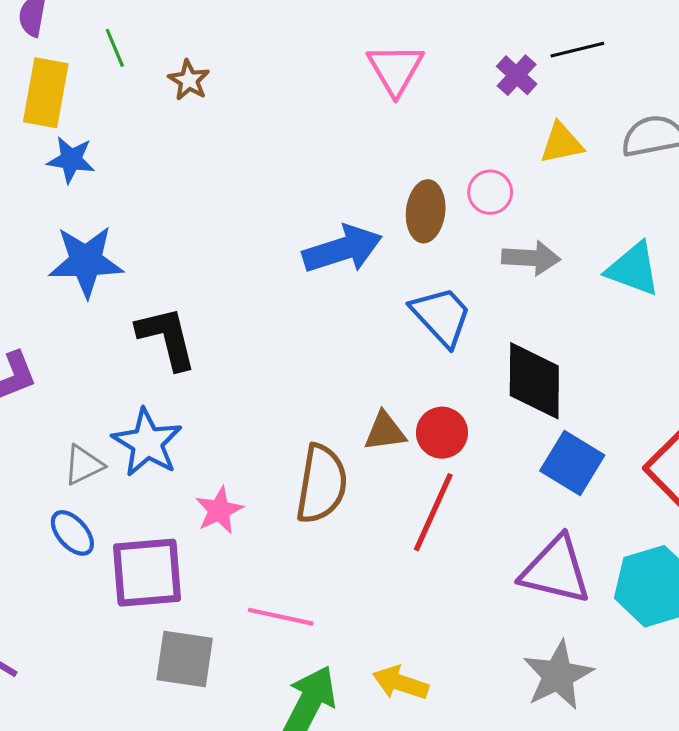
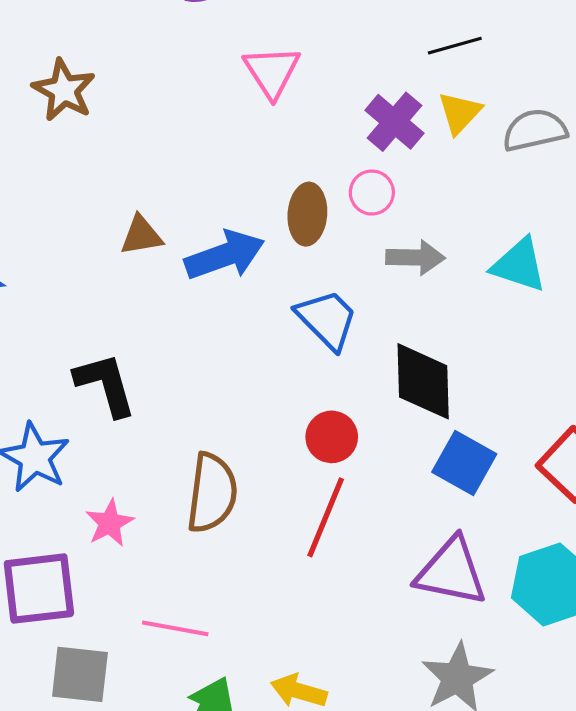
purple cross: (517, 75) -> (394, 122), moved, size x1.4
brown star: (189, 80) -> (64, 90), size x1.5
yellow triangle: (562, 143) -> (460, 113), moved, turned -33
black L-shape: (167, 338) -> (105, 385), moved
brown triangle: (385, 431) -> (141, 235), moved

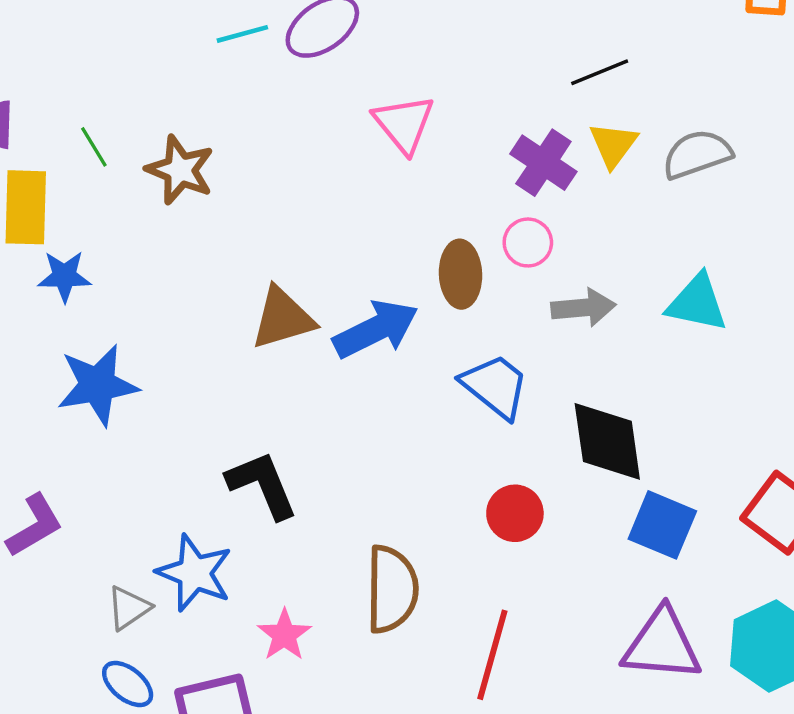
brown triangle: (141, 235) -> (283, 318), size x1.4
red line: (326, 517) -> (492, 655), moved

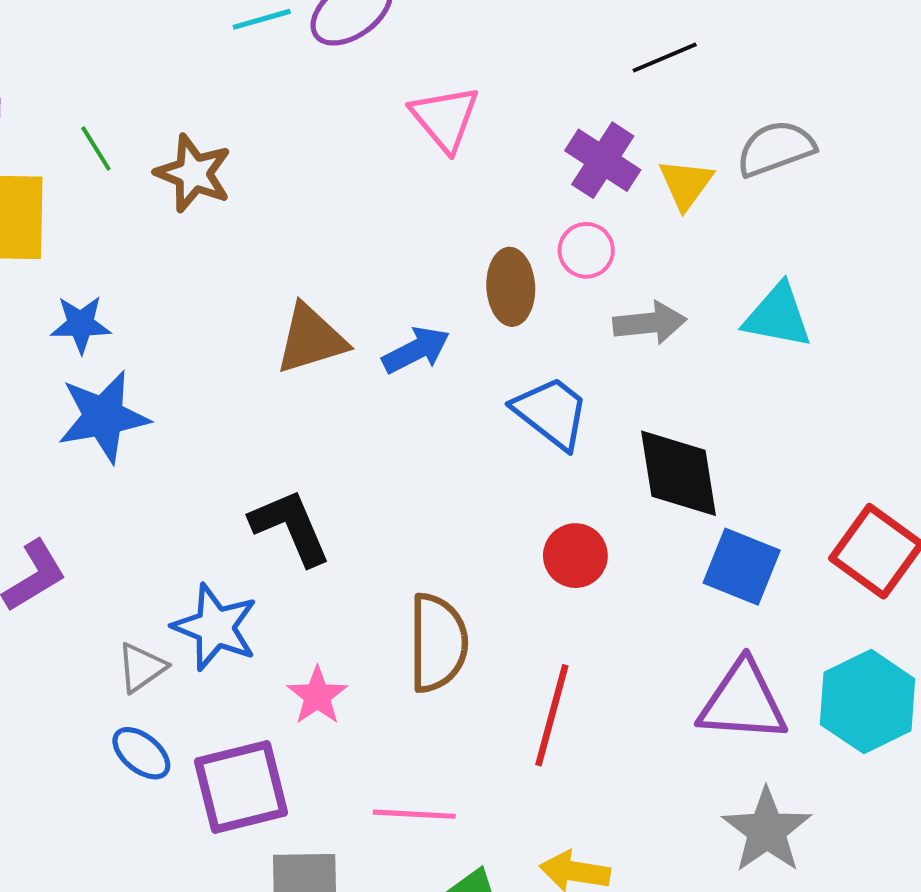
yellow triangle: (613, 145) -> (686, 184), moved
blue star: (64, 276) -> (81, 324), moved
blue arrow: (376, 329) -> (416, 350), size x0.7

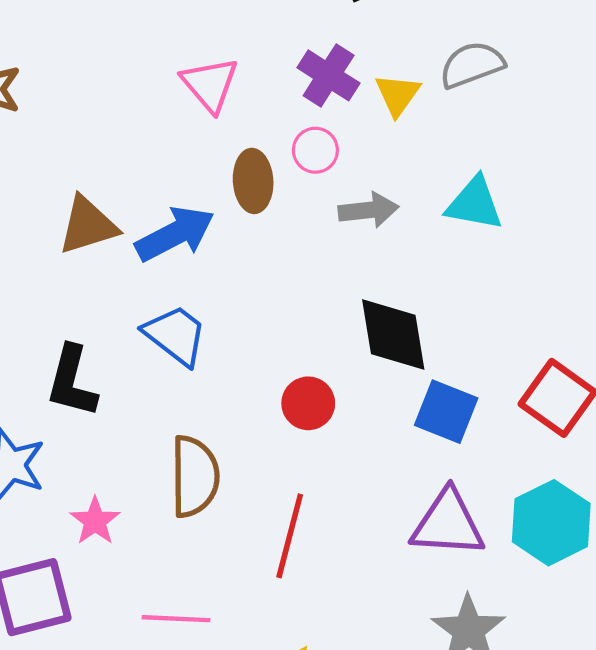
pink triangle: (445, 118) -> (210, 84), moved
blue arrow: (416, 350) -> (175, 234), size x1.4
blue trapezoid: (551, 413) -> (176, 335), moved
black L-shape: (290, 527) -> (72, 381), turned -142

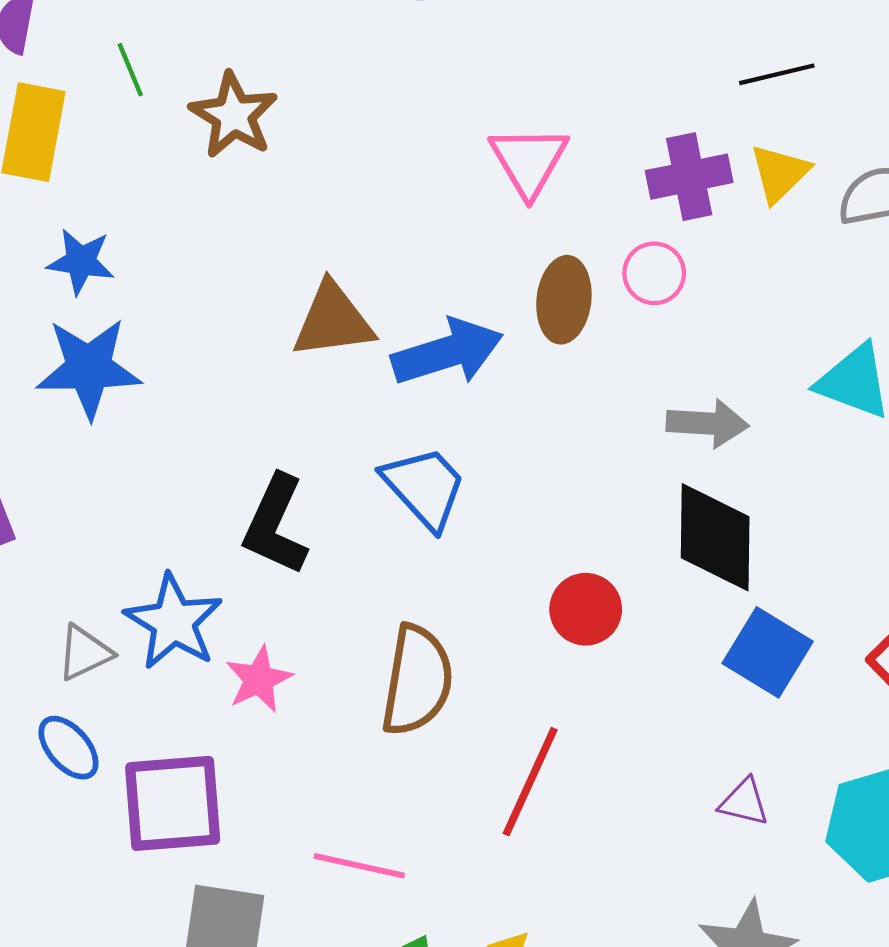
purple cross: (329, 75) -> (689, 177), turned 36
yellow triangle: (398, 95) -> (780, 173), moved
gray arrow: (368, 210) -> (708, 423), moved
pink star: (95, 521) -> (259, 679), moved
purple triangle: (448, 523) -> (744, 802), size x0.5

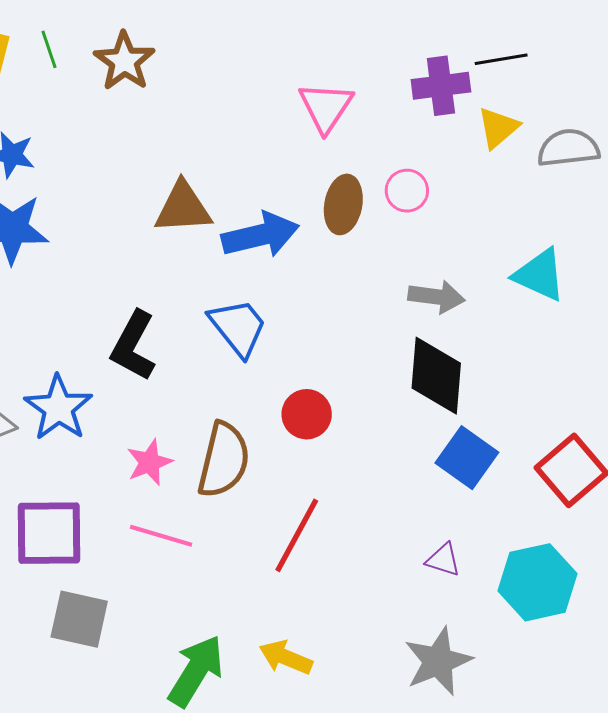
green line: (130, 70) -> (49, 49), moved
purple cross: (689, 177) -> (441, 86), moved
red circle: (586, 609) -> (307, 414), moved
pink star: (259, 679) -> (149, 462), moved
pink line: (359, 866) -> (161, 536), moved

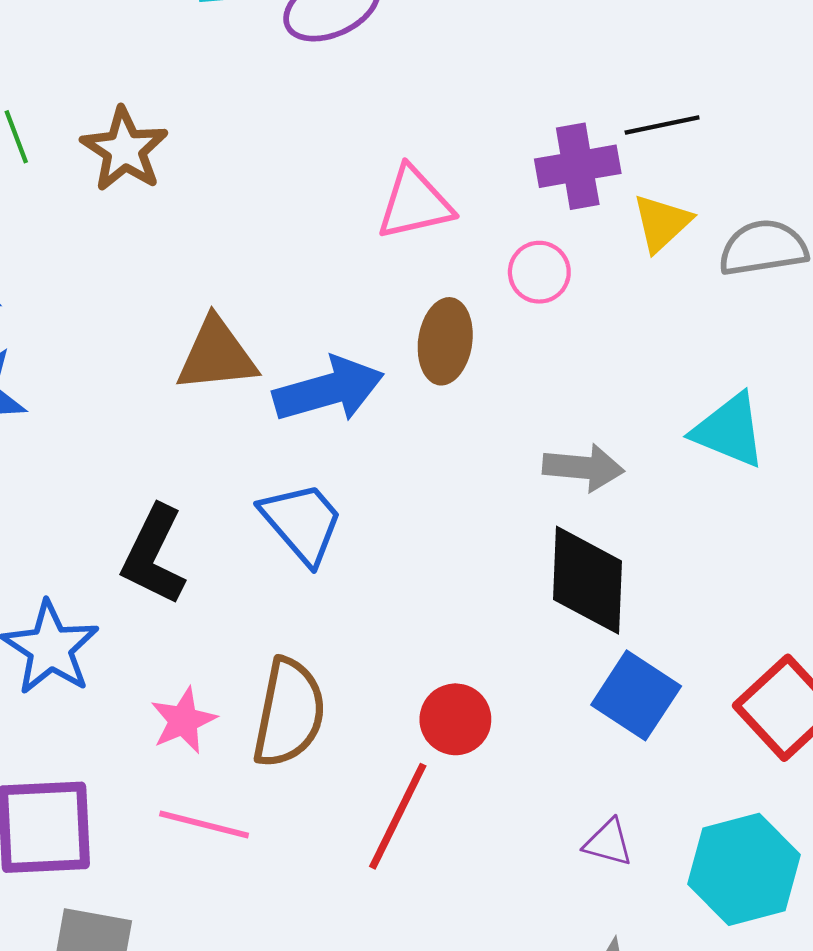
pink triangle: (326, 107) -> (415, 203), turned 46
pink circle: (407, 191) -> (539, 272), moved
red circle: (307, 414) -> (455, 719), moved

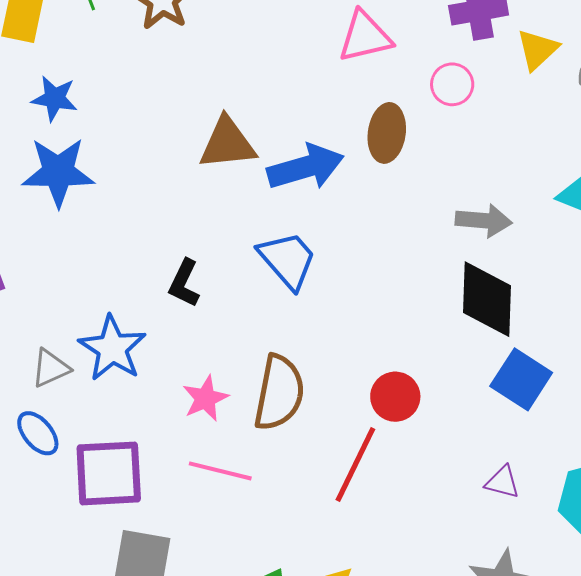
black L-shape: (154, 555) -> (184, 283), size x0.7

